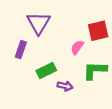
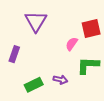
purple rectangle: (21, 50) -> (14, 54), moved
green rectangle: (46, 71) -> (34, 85), moved

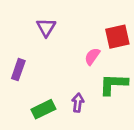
purple triangle: (36, 21) -> (46, 27), size x0.7
purple arrow: (60, 80) -> (78, 103), turned -96

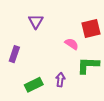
pink semicircle: (92, 56) -> (72, 44), turned 88

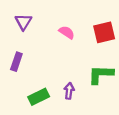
purple triangle: (36, 21) -> (23, 22), moved
pink semicircle: (72, 44) -> (67, 32), moved

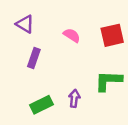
purple triangle: (23, 22) -> (25, 24), turned -30
purple rectangle: (16, 62) -> (34, 58), moved

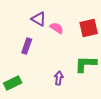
purple triangle: (25, 24) -> (39, 19), moved
green rectangle: (41, 105) -> (13, 83), moved

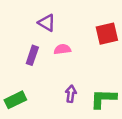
pink semicircle: (57, 28) -> (62, 49), moved, turned -40
green L-shape: (86, 64) -> (103, 99), moved

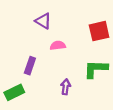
purple rectangle: (32, 55) -> (30, 66), moved
green L-shape: (103, 99) -> (96, 69), moved

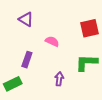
purple triangle: (43, 21) -> (26, 19), moved
pink semicircle: (58, 46) -> (52, 41), turned 32

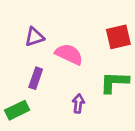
purple triangle: (26, 19) -> (34, 37), moved, turned -49
pink semicircle: (52, 41) -> (69, 54), size x1.5

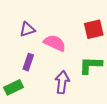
purple arrow: (78, 103) -> (62, 82), size x1.5

